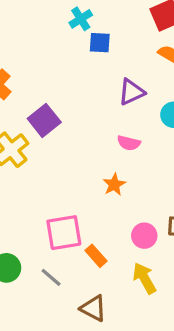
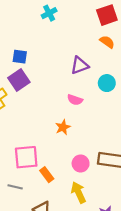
blue square: (100, 43) -> (20, 57), moved
gray line: (51, 277) -> (15, 187), turned -32

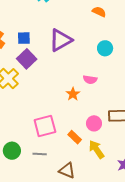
purple triangle: (80, 65) -> (61, 40), moved, size x1.4
pink semicircle: (75, 100) -> (90, 80), moved
orange rectangle: (47, 175) -> (75, 137), moved

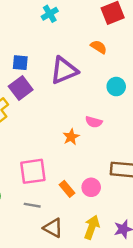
orange semicircle: (99, 12) -> (99, 47), moved
pink circle: (94, 123) -> (91, 187), moved
yellow arrow: (96, 149) -> (92, 227), moved, turned 48
gray line: (40, 154) -> (32, 205), moved

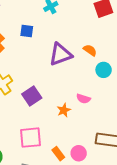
orange semicircle: (99, 47) -> (90, 50), moved
blue square: (20, 63) -> (27, 31), moved
purple square: (21, 88) -> (32, 96), moved

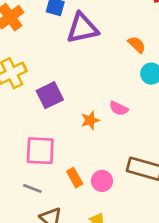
purple triangle: (60, 54) -> (82, 28), moved

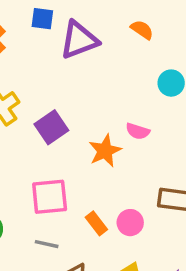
orange semicircle: (137, 45) -> (142, 30), moved
orange star: (90, 120) -> (105, 151), size x1.4

